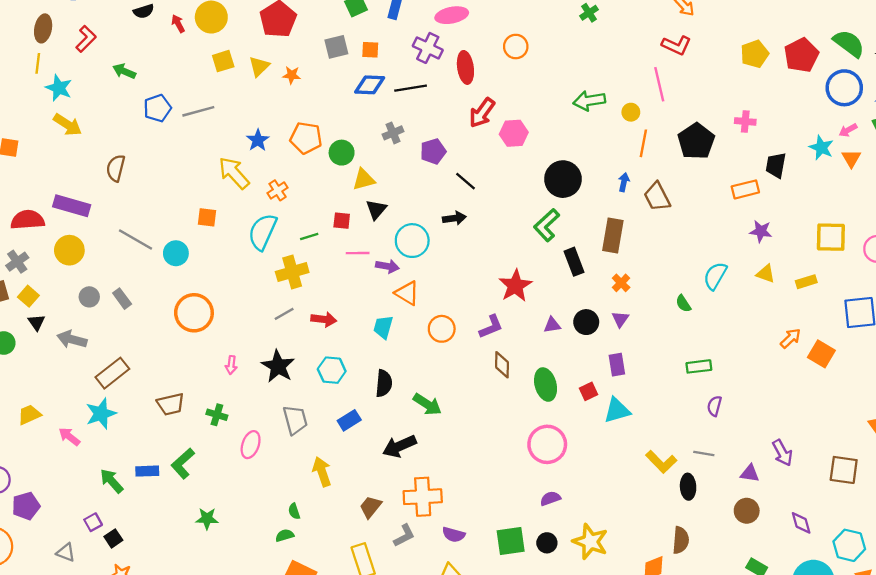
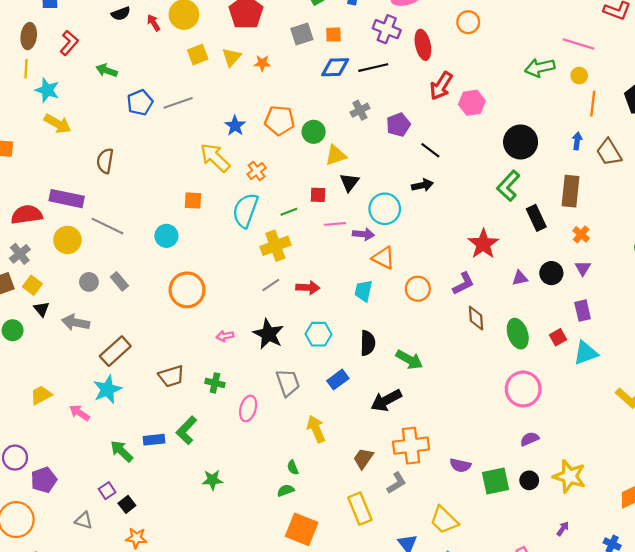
pink line: (659, 84) -> (579, 44), moved, turned -56
gray line: (136, 239) -> (107, 226), moved
pink arrow: (231, 365) -> (225, 336), turned 77
purple semicircle: (454, 535) -> (460, 465), moved

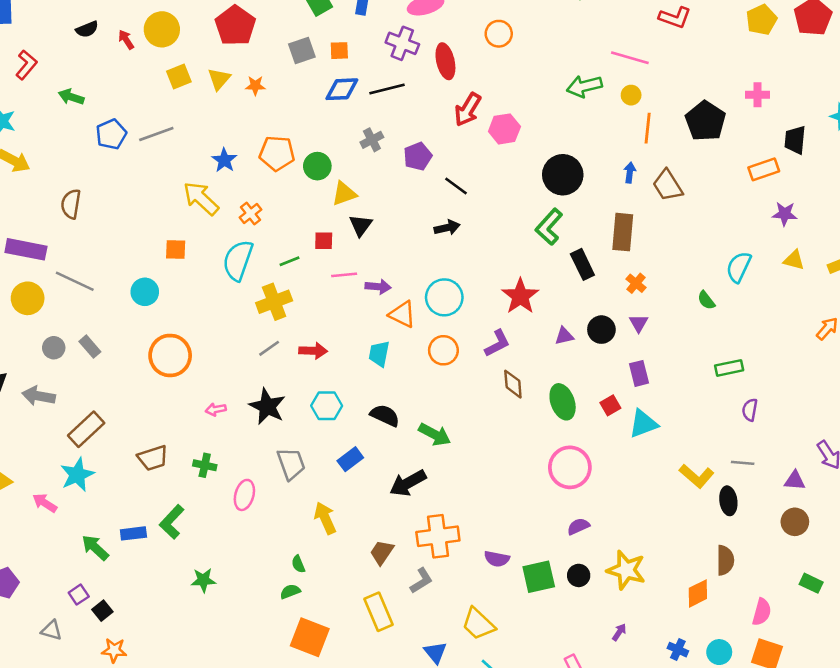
cyan circle: (385, 209) -> (444, 297), moved
black semicircle: (368, 343) -> (385, 415), turned -65

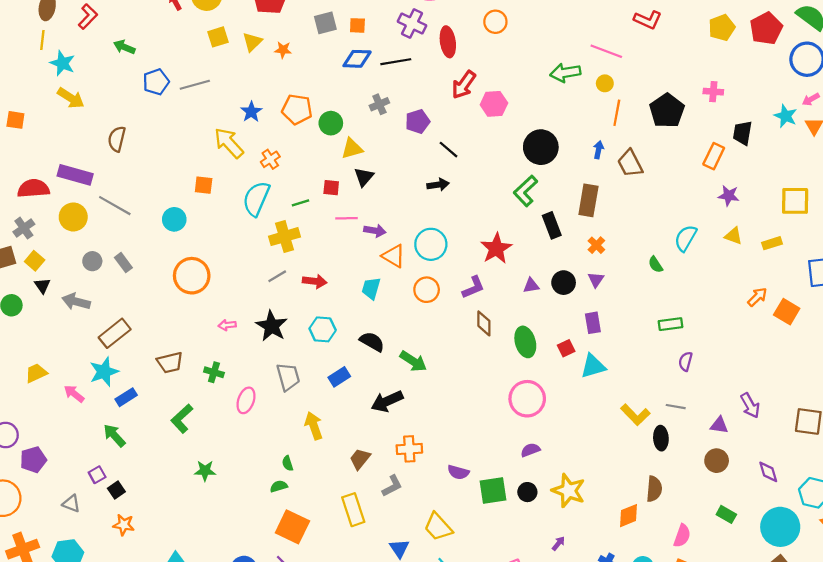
orange rectangle: (764, 169) -> (714, 156), turned -50
blue rectangle: (133, 533) -> (126, 397), moved, turned -30
orange cross: (438, 536) -> (409, 449), size x0.7

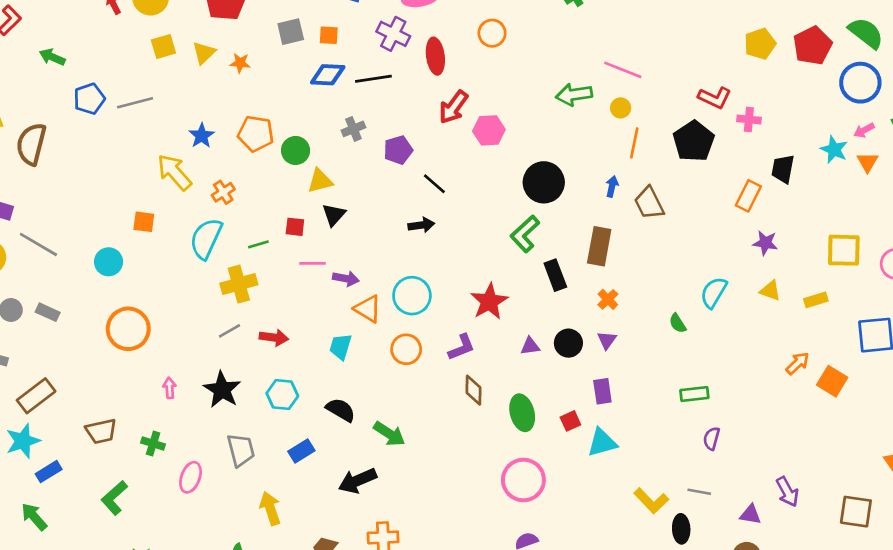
red L-shape: (648, 20) -> (715, 98), moved
brown semicircle: (117, 139) -> (31, 144), moved, size x1.4
gray rectangle: (123, 263) -> (48, 312), turned -30
pink arrow: (227, 325) -> (170, 388), turned 91

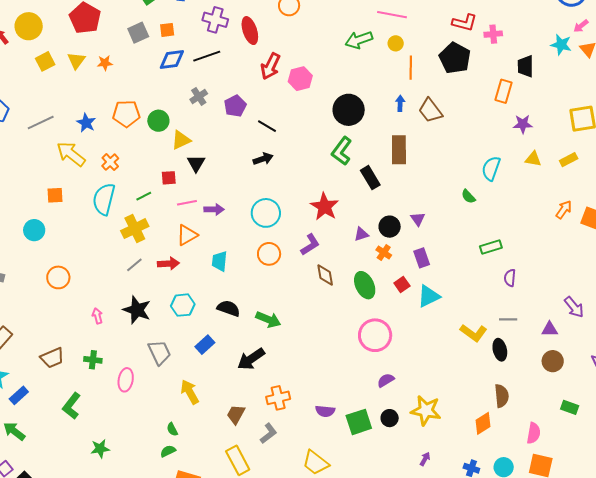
gray line: (135, 103) -> (41, 122), moved
orange cross: (608, 299) -> (384, 253), moved
orange triangle: (368, 309) -> (187, 235), moved, turned -50
orange circle: (128, 329) -> (58, 277), size x0.7

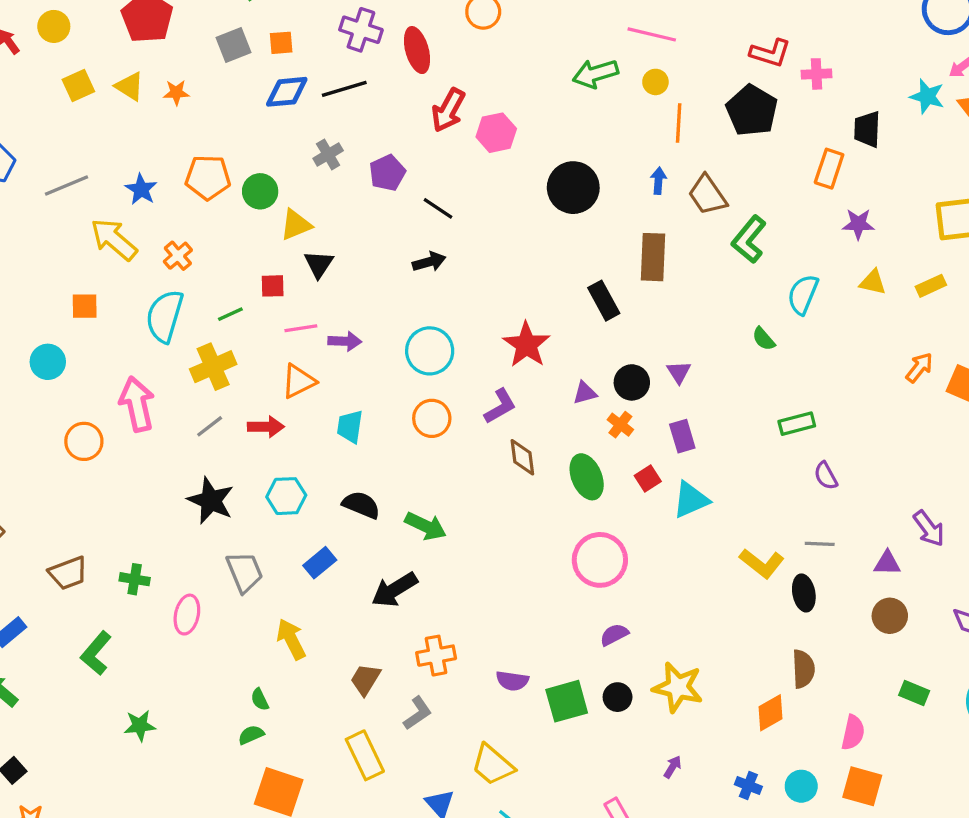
yellow circle: (29, 26) -> (54, 26), size x0.7
yellow triangle: (76, 61) -> (130, 86), turned -36
green L-shape: (342, 151) -> (749, 239), moved
purple semicircle: (510, 278) -> (826, 476), turned -36
pink arrow: (97, 316) -> (137, 404), moved, size x2.0

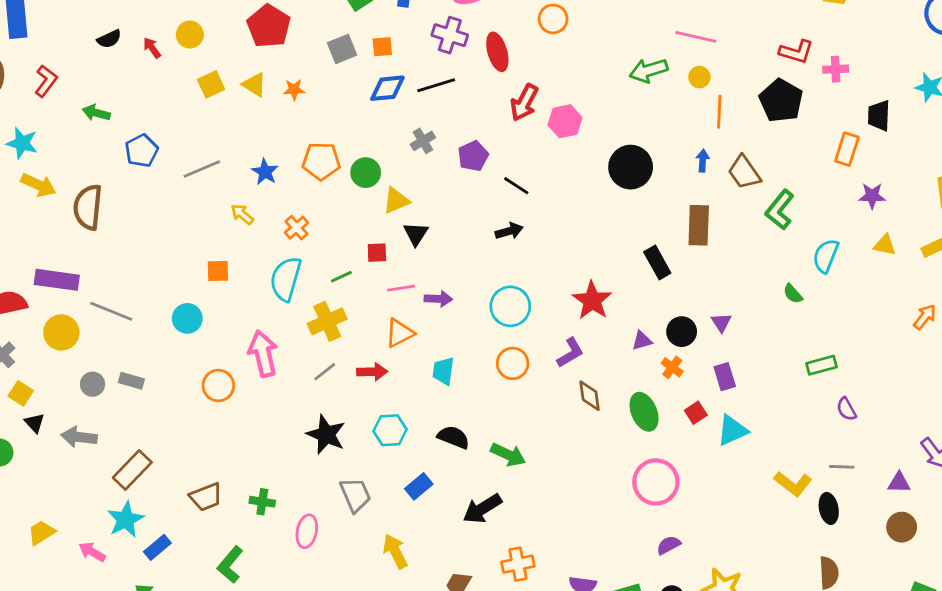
yellow arrow: (114, 239) -> (242, 214), size x0.6

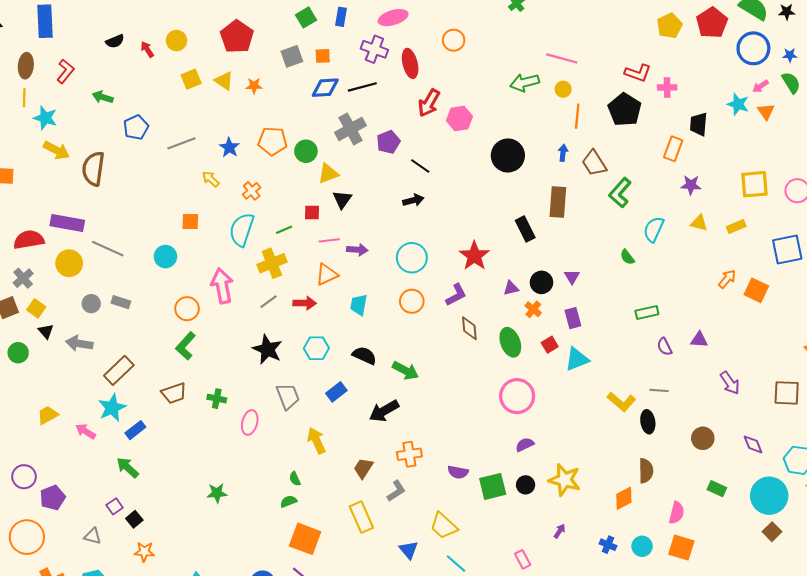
gray cross: (423, 141) -> (351, 129), size x1.6
purple triangle: (899, 483) -> (699, 340), moved
green L-shape: (230, 565) -> (186, 346), moved

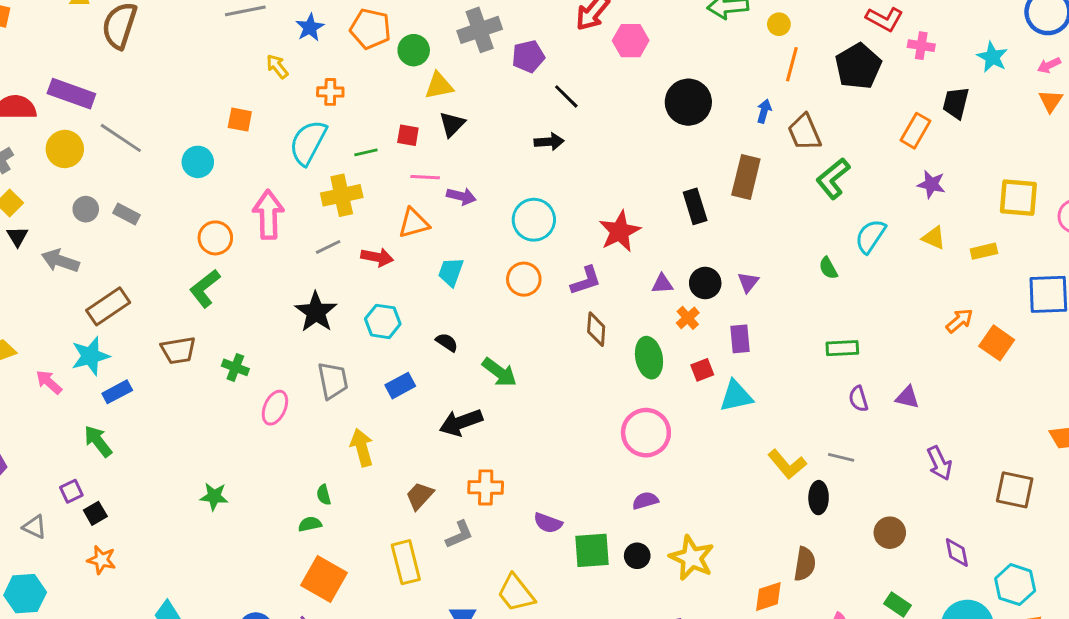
cyan star: (738, 104) -> (992, 57), moved
orange cross: (252, 191) -> (330, 92), turned 30
black semicircle: (364, 356) -> (447, 342), size x0.7

